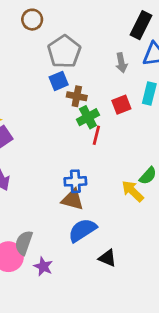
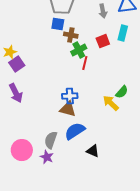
blue square: (59, 81) -> (58, 24), turned 32
gray semicircle: (24, 243) -> (51, 140), moved

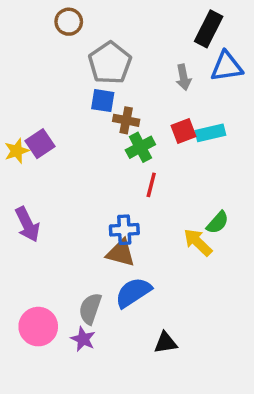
cyan rectangle: (123, 33) -> (210, 133), moved, turned 63
red line: (85, 63) -> (151, 185), moved
purple square: (17, 64) -> (40, 144), moved
black triangle: (93, 151) -> (166, 343), moved, turned -32

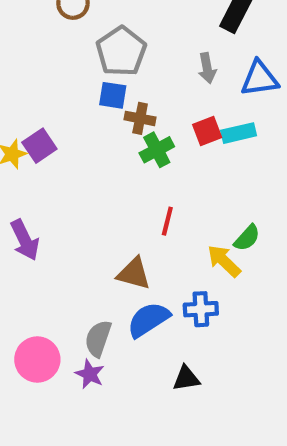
blue triangle: (227, 67) -> (260, 79), moved
red line: (151, 185) -> (167, 221), moved
blue cross: (124, 230) -> (201, 309), moved

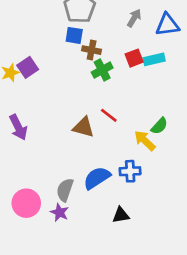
gray arrow: (207, 68) -> (134, 18), turned -138
red line: (167, 221) -> (109, 115), turned -66
brown triangle: (134, 274) -> (84, 127), moved

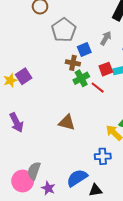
blue square: (74, 35) -> (84, 50), moved, turned -32
red line: (109, 115) -> (98, 88), moved
blue semicircle: (97, 178) -> (77, 178), moved
gray semicircle: (65, 190) -> (34, 171), moved

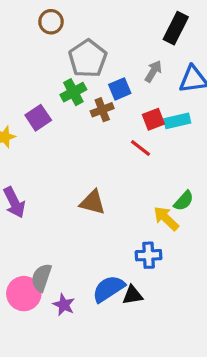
brown cross: (73, 63) -> (102, 110), turned -32
purple square: (24, 76) -> (38, 118), moved
green cross: (81, 78) -> (73, 92), moved
black triangle: (96, 190) -> (133, 295), moved

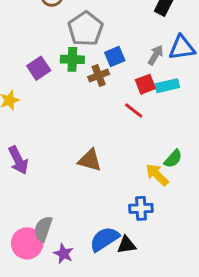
gray arrow: (153, 71) -> (156, 55), moved
green cross: (73, 92) -> (72, 59), turned 30
purple square: (38, 118) -> (39, 68), moved

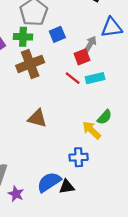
gray arrow: (156, 55) -> (90, 44), moved
brown cross: (99, 75) -> (30, 64), moved, size x1.6
cyan rectangle: (167, 86) -> (95, 78), moved

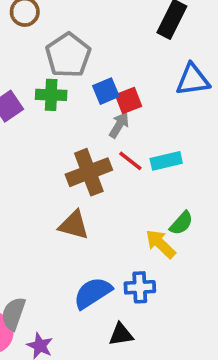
gray arrow: (90, 44) -> (119, 125), moved
red square: (82, 57) -> (128, 100), moved
brown cross: (30, 64) -> (89, 172), moved
blue semicircle: (49, 182) -> (93, 293), moved

